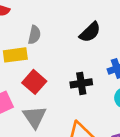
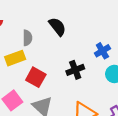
black semicircle: (90, 32) -> (57, 27), moved, turned -72

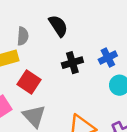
black cross: (75, 70) -> (72, 63), moved

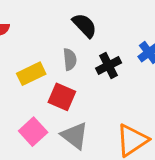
gray semicircle: (23, 36) -> (70, 59), moved

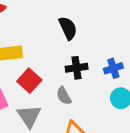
gray semicircle: (70, 59) -> (64, 96), moved, turned 138

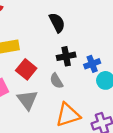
blue cross: (113, 68) -> (92, 64), moved

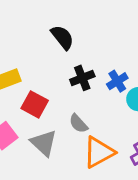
gray semicircle: (56, 81) -> (78, 124), moved

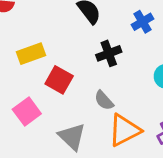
blue cross: (117, 81) -> (143, 22), moved
gray triangle: (44, 143) -> (72, 137), moved

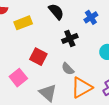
yellow rectangle: (31, 54) -> (23, 23), moved

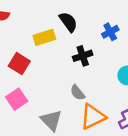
yellow rectangle: (23, 23) -> (44, 37), moved
red square: (38, 57) -> (19, 64), moved

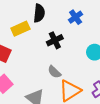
black semicircle: (68, 22) -> (39, 13), turned 48

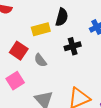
gray semicircle: (54, 72) -> (40, 60), moved

